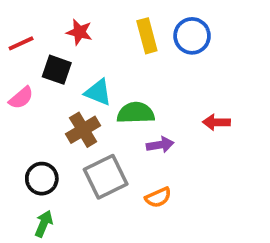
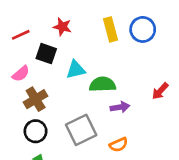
cyan triangle: (98, 92) -> (76, 70), turned -35
red arrow: (216, 122) -> (160, 91), turned -48
brown cross: (83, 130) -> (36, 99), moved

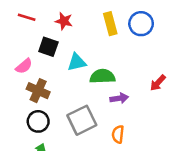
red line: (21, 35) -> (27, 17), moved, turned 42
brown cross: (36, 99) -> (38, 91), turned -35
orange semicircle: (119, 145) -> (118, 134), turned 120

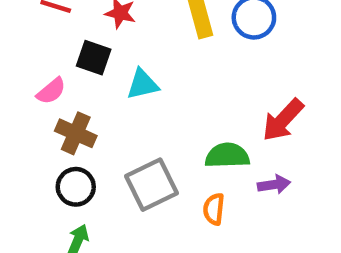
green semicircle: (102, 76) -> (227, 156), moved
red arrow: (158, 83) -> (283, 120), size x1.5
purple arrow: (119, 98) -> (274, 185), moved

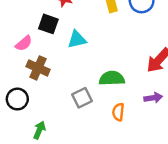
green semicircle: (227, 156) -> (112, 78), moved
gray square: (151, 185) -> (82, 98), size x0.7
black circle: (76, 187) -> (17, 99), moved

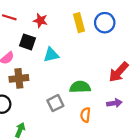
brown cross: (38, 68) -> (19, 78), turned -30

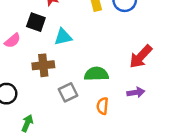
brown cross: (19, 78) -> (43, 65), moved

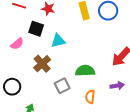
brown cross: (43, 65) -> (42, 64), turned -36

